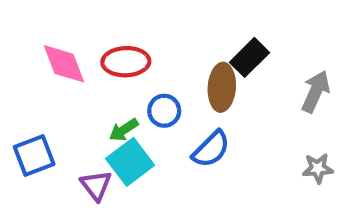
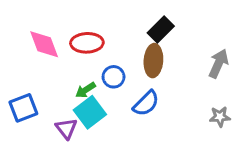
black rectangle: (250, 57) -> (161, 30), moved

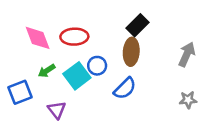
green arrow: (85, 90) -> (47, 71), moved
cyan square: (90, 112) -> (77, 76), moved

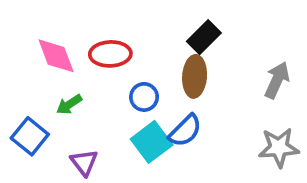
cyan square: (77, 76) -> (152, 142), moved
blue square: (20, 92) -> (30, 136), turned -30
gray star: (188, 100) -> (279, 148), size x1.5

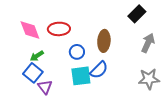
black rectangle: (204, 37) -> (137, 14), moved
blue square: (30, 136) -> (33, 73), moved
cyan square: (152, 142) -> (81, 76), turned 30

